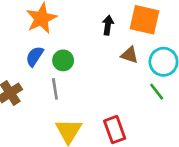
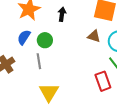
black arrow: (108, 25) -> (62, 14), moved
red rectangle: (115, 130) -> (103, 81), moved

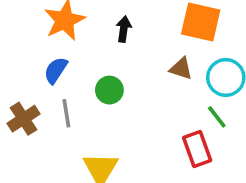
green circle: (45, 40) -> (109, 90), moved
gray line: (39, 61) -> (66, 113), moved

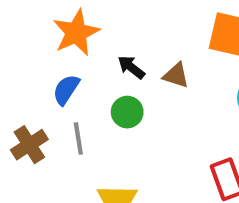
black arrow: (124, 29) -> (131, 67), moved, turned -60
brown triangle: (181, 69) -> (176, 75), moved

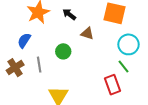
black arrow: (131, 67) -> (69, 14), moved
blue semicircle: (66, 90) -> (24, 40), moved

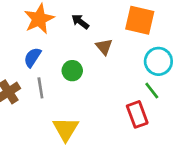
brown triangle: (87, 33) -> (104, 47), turned 32
blue semicircle: (24, 40) -> (32, 57), moved

